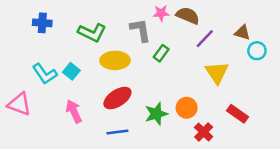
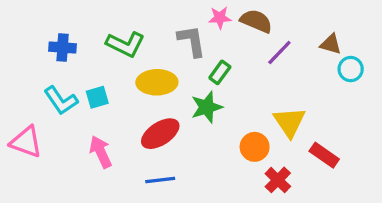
blue cross: (42, 23) -> (63, 48), moved
cyan square: (71, 71) -> (97, 97), turned 35
yellow triangle: (217, 73) -> (289, 122), moved
green star: (156, 114) -> (207, 107), moved

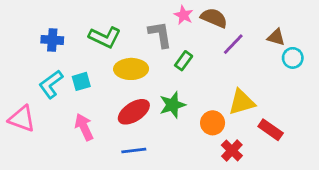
pink star: (220, 18) -> (184, 15), turned 30
cyan L-shape: (61, 101) -> (51, 84), turned 88
green star: (207, 107) -> (173, 105), moved
yellow triangle: (289, 122) -> (242, 102), turned 48

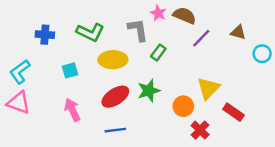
cyan circle: (293, 58) -> (262, 54), moved
cyan L-shape: (51, 84) -> (20, 72), moved
yellow triangle: (242, 102) -> (208, 88), turned -30

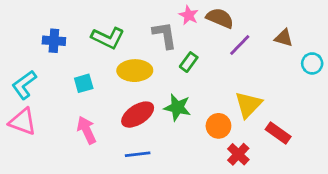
green star: (149, 91) -> (177, 107), turned 30

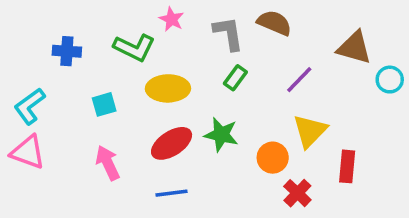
pink star: (189, 15) -> (172, 19), moved
gray L-shape: (165, 35) -> (228, 33), moved
brown triangle: (284, 38) -> (354, 48), size x1.5
purple line: (240, 45) -> (299, 80), moved
red rectangle: (278, 133) -> (347, 166), turned 60

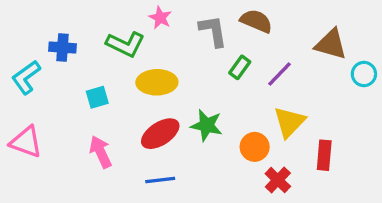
green rectangle: (235, 78) -> (240, 67), moved
cyan L-shape: (30, 106) -> (26, 77), moved

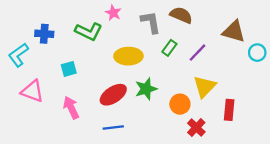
yellow ellipse: (157, 82) -> (128, 56), moved
green star: (207, 125) -> (146, 89), turned -30
pink triangle: (26, 142) -> (32, 91), moved

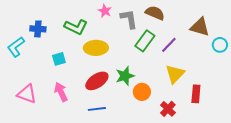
pink star: (113, 13) -> (105, 11), moved
green rectangle: (169, 48) -> (145, 41), size x1.5
yellow ellipse: (128, 56) -> (96, 48), moved
pink triangle: (32, 91) -> (27, 94), moved
orange circle: (180, 104) -> (142, 92), moved

